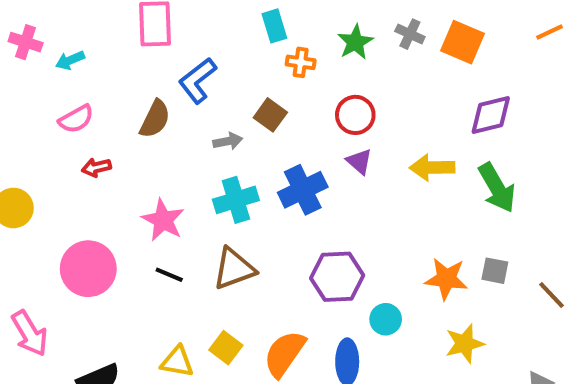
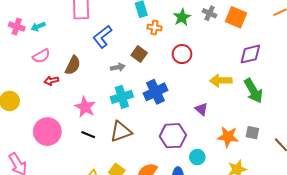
pink cross: (26, 42) -> (17, 26), moved
brown semicircle: (155, 119) -> (73, 65), moved
purple triangle: (359, 161) -> (201, 109), moved

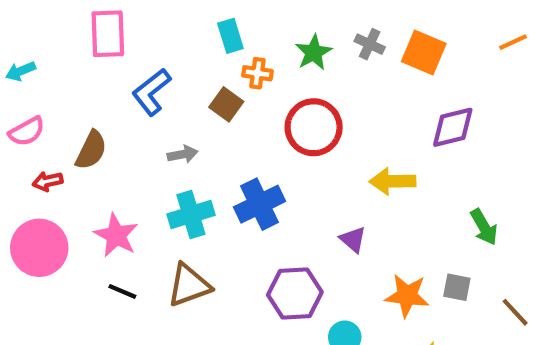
brown square: (139, 54) -> (226, 104), moved
red circle: (182, 54) -> (314, 127), size x1.4
green arrow: (253, 91) -> (484, 227), moved, size x0.7
pink circle: (47, 132) -> (39, 248), moved

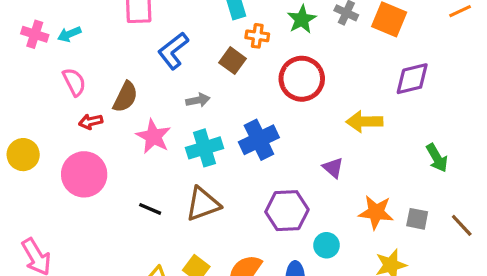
pink semicircle: (27, 131) -> (74, 82), turned -88
pink star: (116, 235) -> (153, 136), moved
gray square: (457, 287) -> (417, 219), moved

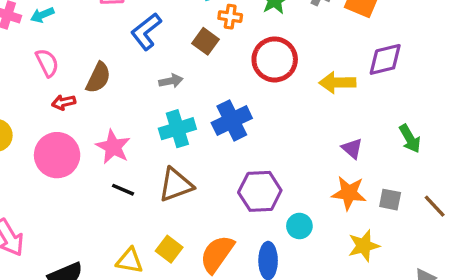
yellow arrow: (364, 122) -> (337, 83), moved
pink star: (153, 136) -> (113, 147), moved
purple triangle: (333, 168) -> (352, 149), moved

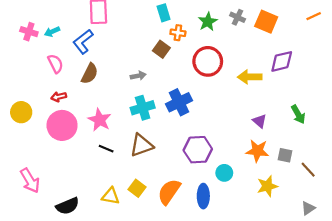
blue L-shape: (146, 31) -> (83, 42), moved
red arrow: (64, 102) -> (59, 97), moved
brown line: (435, 206) -> (308, 170), moved

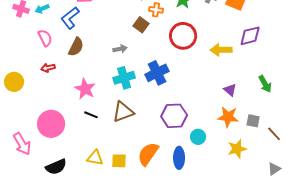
pink circle: (62, 125) -> (51, 124), moved
yellow square: (137, 188) -> (119, 161), moved, turned -35

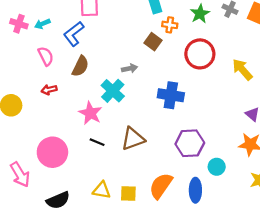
yellow arrow: (221, 50) -> (242, 70), turned 50
blue cross: (157, 73) -> (171, 95), turned 35
cyan cross: (124, 78) -> (113, 91), moved, turned -30

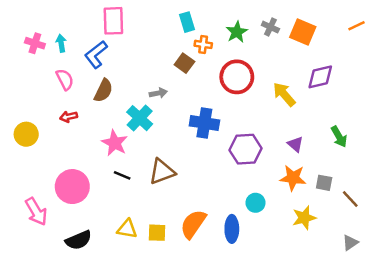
cyan arrow: (42, 24) -> (61, 43), turned 104
purple hexagon: (190, 143) -> (246, 149), moved

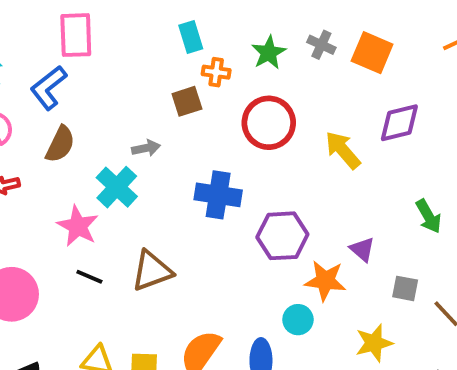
brown square: (184, 63) -> (187, 101), turned 36
purple triangle: (295, 144) -> (362, 249), moved
orange star: (293, 178) -> (325, 281), moved

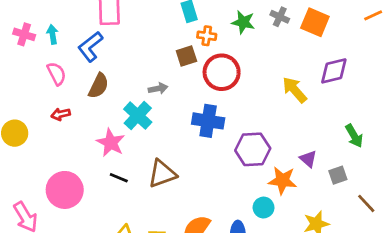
green star: (269, 53) -> (243, 22), turned -30
red circle: (269, 123) -> (222, 72), moved
gray square: (405, 288) -> (338, 175), moved, turned -30

